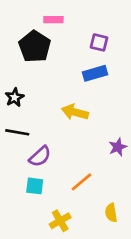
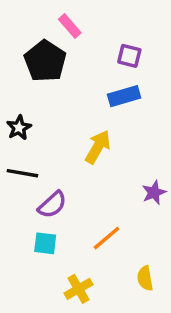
pink rectangle: (53, 20) -> (70, 26), turned 48
yellow arrow: (75, 112) -> (98, 147), turned 105

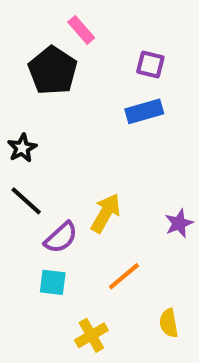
yellow arrow: (98, 147) -> (106, 213), moved
black line: (22, 173) -> (26, 201), turned 32

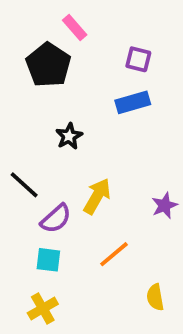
black star: (22, 148) -> (69, 136), moved
yellow cross: (91, 335) -> (43, 309), moved

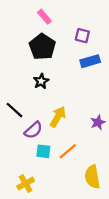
black pentagon: (48, 65) -> (42, 47), moved
blue rectangle: (133, 102) -> (90, 61), moved
cyan square: (48, 260) -> (43, 151), moved
yellow semicircle: (155, 297) -> (92, 177), size x1.5

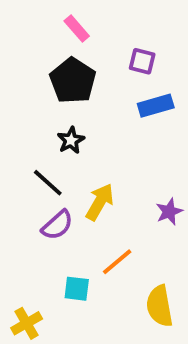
black line: (14, 110) -> (48, 183), moved
cyan square: (43, 151) -> (77, 289), moved
yellow cross: (26, 184) -> (27, 323), moved

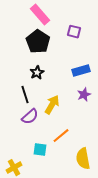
pink rectangle: (77, 29) -> (40, 15), size x1.5
blue rectangle: (156, 106) -> (81, 71), moved
black line: (48, 183) -> (25, 95), turned 30
purple star: (169, 212) -> (84, 95), moved

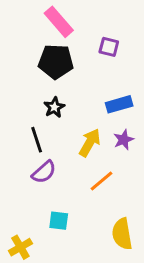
black pentagon: (38, 42) -> (56, 62), turned -30
yellow arrow: (52, 105) -> (90, 143), moved
orange line: (61, 136) -> (101, 181), moved

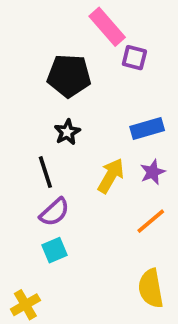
pink rectangle: (59, 22) -> (107, 27), moved
orange line: (101, 181) -> (151, 221), moved
cyan square: (59, 221) -> (54, 250), moved, turned -30

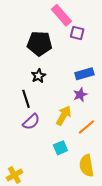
purple star: (153, 172) -> (80, 95), moved
yellow arrow: (111, 176) -> (64, 115), moved
cyan square: (54, 250) -> (60, 148), moved

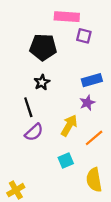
pink rectangle: (61, 15) -> (67, 17), turned -45

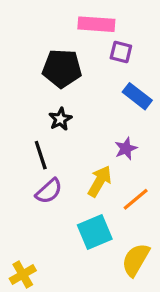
blue rectangle: (92, 80) -> (137, 96), moved, turned 54
cyan square: (66, 161) -> (95, 232), size x1.5
yellow semicircle: (94, 180) -> (136, 260), turned 40

